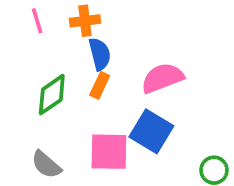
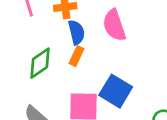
pink semicircle: (162, 78) -> (114, 25), moved, turned -88

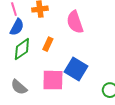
blue semicircle: (76, 32) -> (17, 27), moved, turned 42

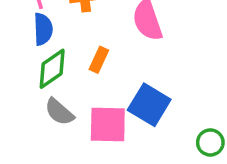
blue semicircle: (17, 27) -> (43, 29), turned -30
gray semicircle: (19, 87) -> (59, 112), moved

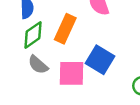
orange rectangle: (99, 60) -> (65, 29), size x1.6

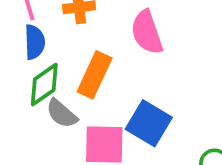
gray semicircle: (38, 65) -> (62, 114), moved

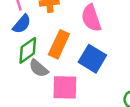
blue semicircle: (35, 42) -> (22, 24), turned 42
blue square: (149, 123) -> (92, 59), moved

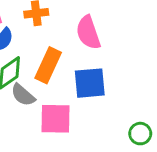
blue square: (92, 59) -> (90, 83), turned -36

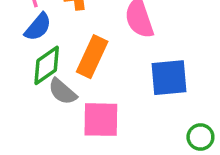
blue square: (90, 83) -> (169, 78), moved

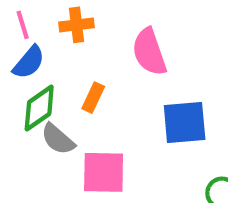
orange rectangle: (92, 57) -> (93, 98), size x0.6

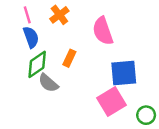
orange cross: (77, 25) -> (59, 15), turned -30
blue semicircle: (29, 62) -> (31, 37), turned -60
pink square: (104, 172) -> (111, 102), moved, turned -32

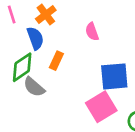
pink semicircle: (103, 31) -> (92, 32), size x0.6
blue semicircle: (31, 37) -> (35, 38), moved

